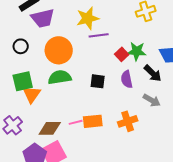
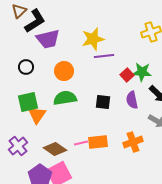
orange circle: (59, 50) -> (64, 71), size x0.7
brown diamond: (50, 128) -> (55, 149), turned 35

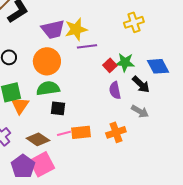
purple trapezoid: (48, 39) -> (53, 29), moved
orange circle: (64, 71) -> (47, 61), size x1.4
black square: (103, 102) -> (58, 108), moved

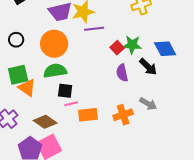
orange triangle: (20, 105) -> (27, 88), turned -30
gray arrow: (140, 111) -> (148, 104), moved
pink line: (64, 133) -> (71, 104), moved

